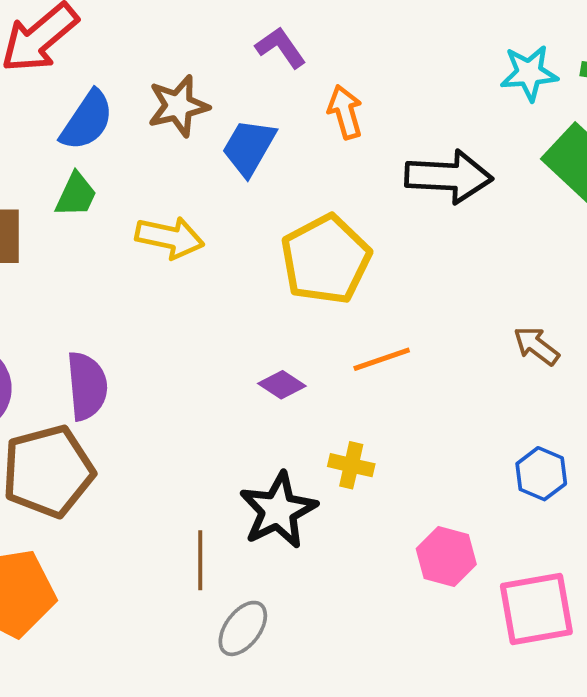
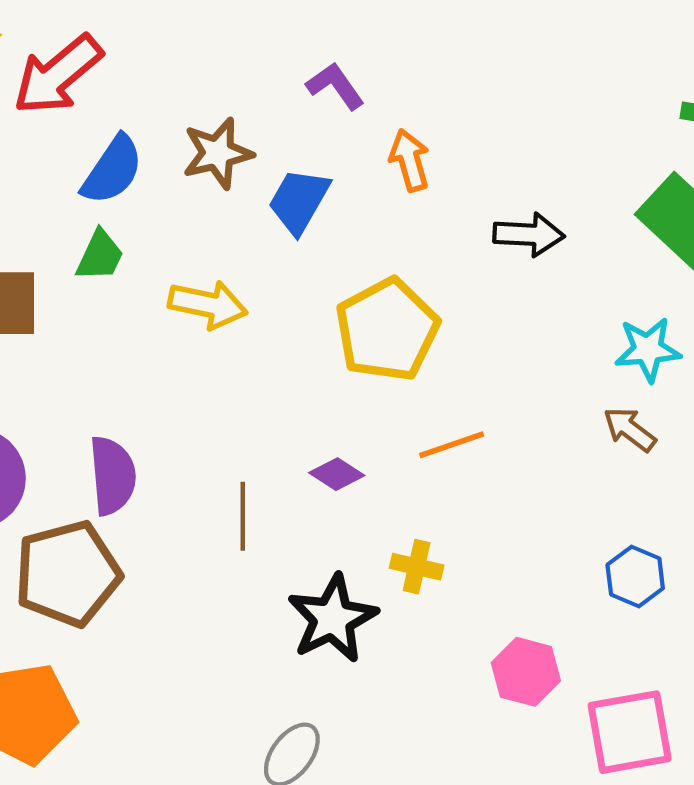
cyan star: (529, 73) -> (648, 349), moved
black arrow: (449, 177) -> (529, 235), size x0.7
brown line: (200, 560) -> (243, 516), moved

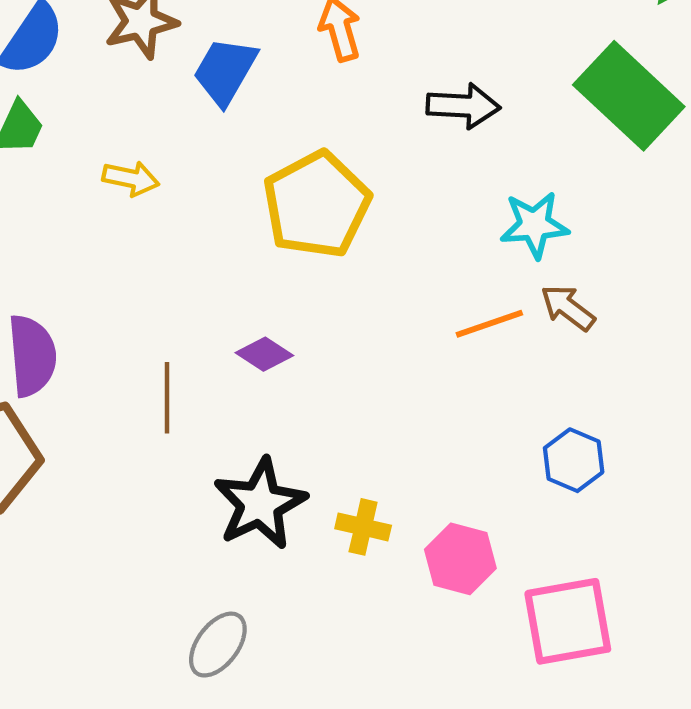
yellow arrow: (208, 305) -> (131, 178), size x0.7
cyan star: (648, 349) -> (534, 225), moved
orange line: (452, 445) -> (489, 324), moved
yellow cross: (417, 567) -> (363, 527), moved

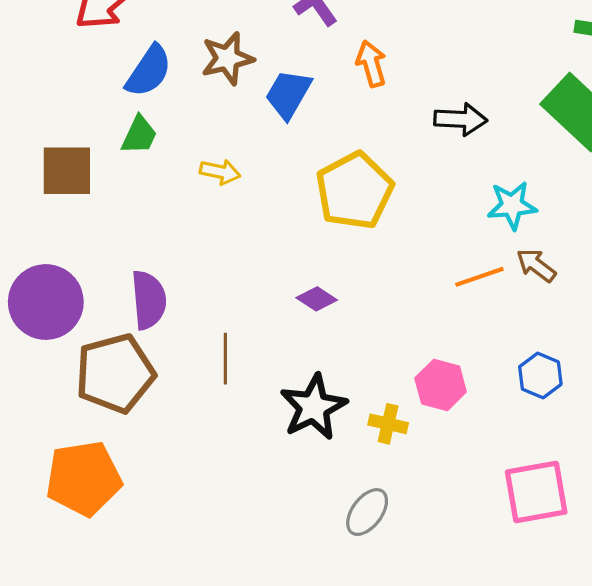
brown line: (167, 398) -> (225, 359), moved
pink hexagon: (460, 559) -> (441, 385), moved
gray ellipse: (218, 645) -> (367, 512), moved

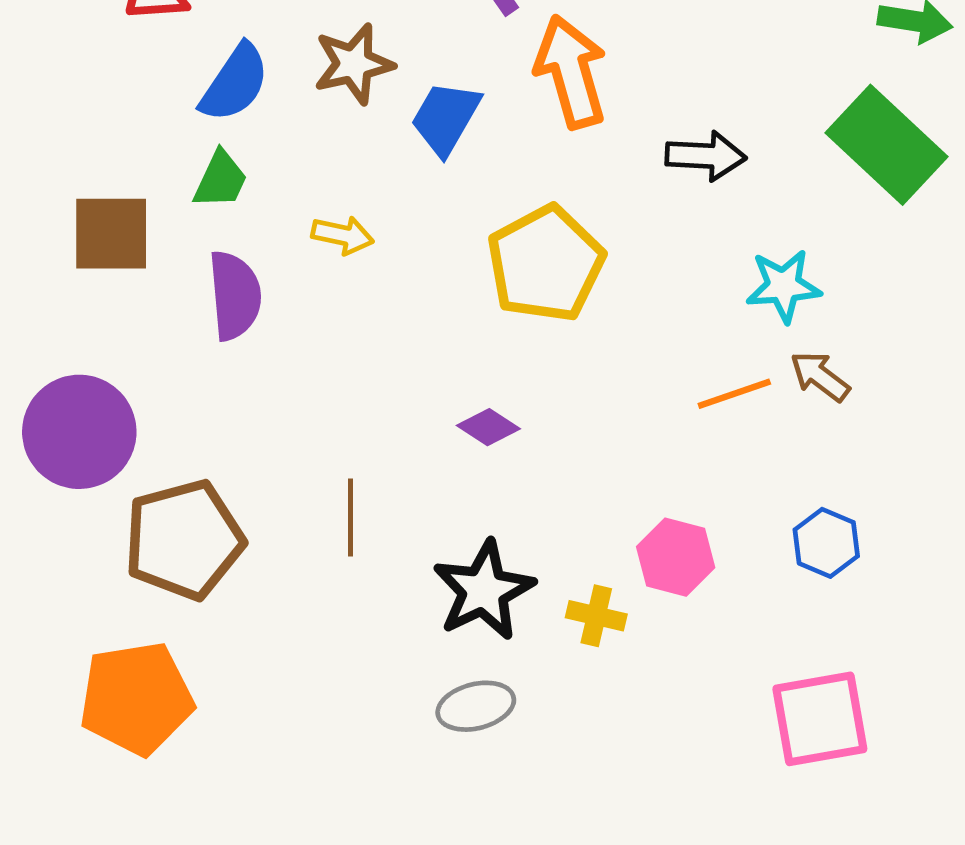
orange arrow: (371, 64) -> (571, 72), size x1.6
purple semicircle: (149, 300) -> (235, 295), moved
gray ellipse: (367, 512) -> (476, 706), moved, turned 39

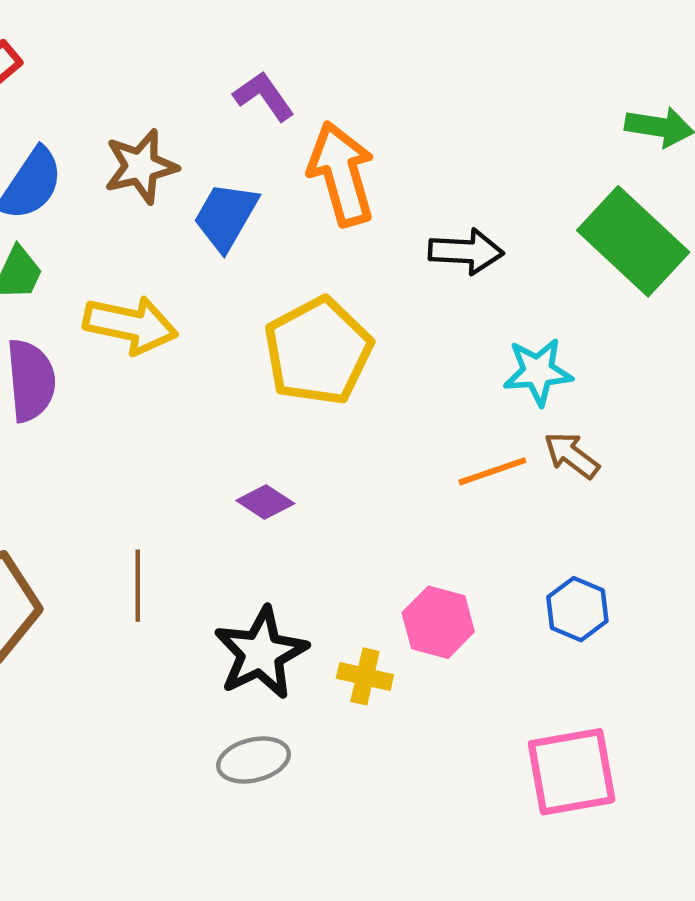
yellow arrow: (343, 235) -> (130, 325), size x1.6

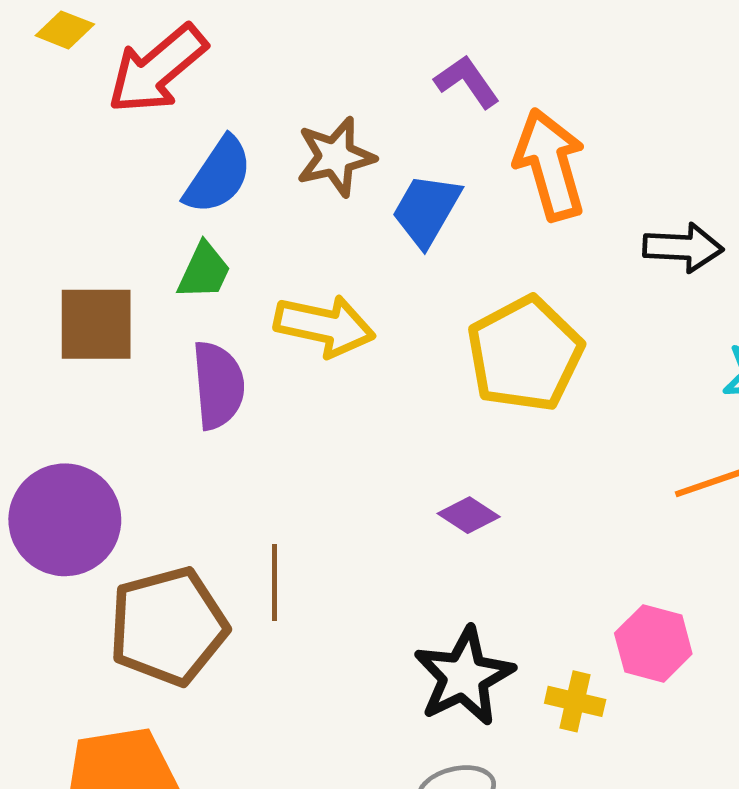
brown line: (138, 586) -> (275, 582), moved

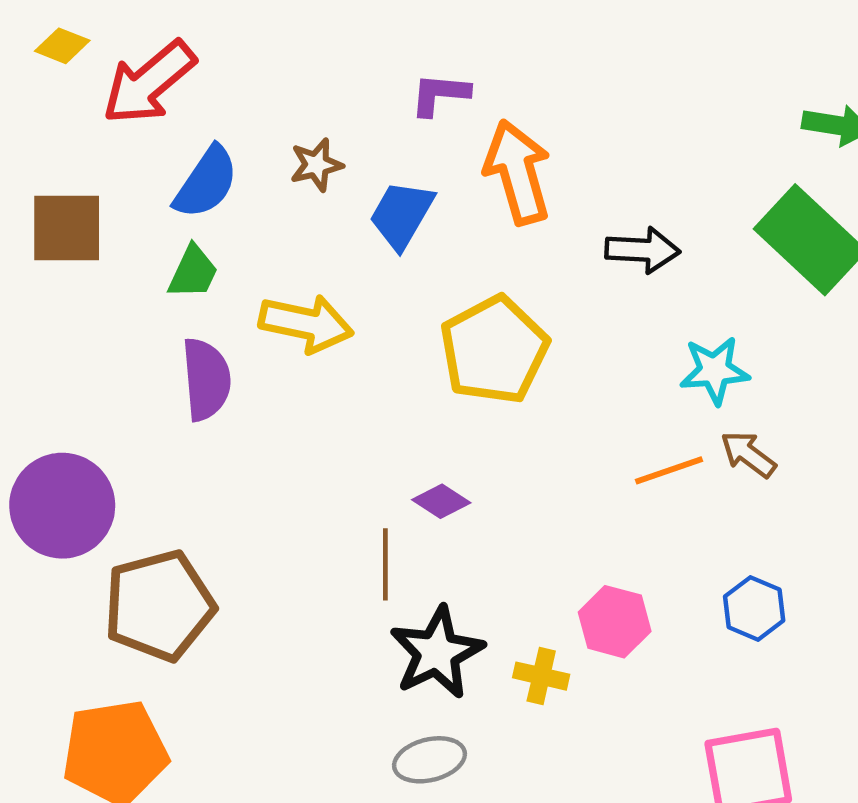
purple L-shape: (467, 82) -> (440, 94), turned -50
brown star: (336, 157) -> (316, 165), size x0.7
brown square: (96, 324) -> (67, 228), moved
brown line: (275, 582) -> (385, 564), moved

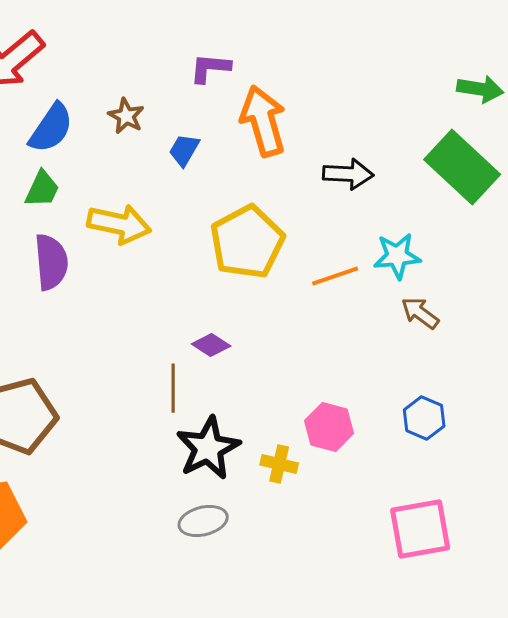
brown star: (316, 165) -> (126, 116), turned -30
blue trapezoid: (402, 215) -> (184, 150), size x0.7
orange line: (669, 470) -> (335, 276), moved

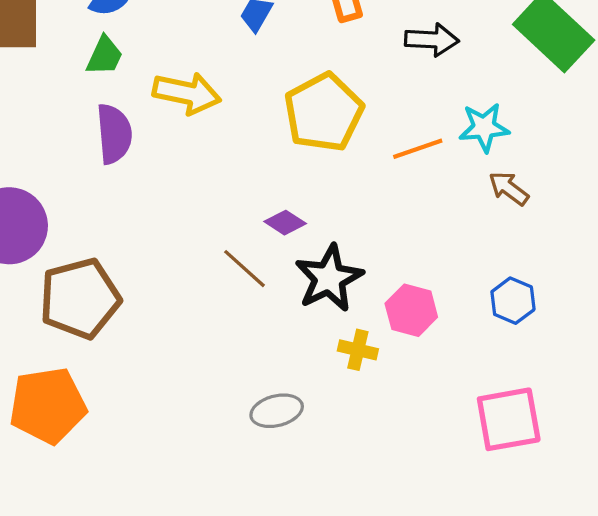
brown line: (173, 388) -> (245, 269), turned -48
black star: (208, 448) -> (329, 278), moved

